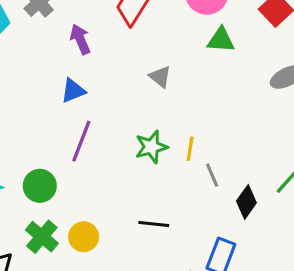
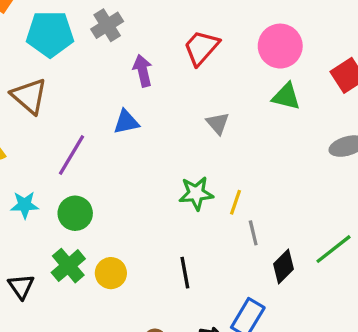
purple line: (81, 141) -> (71, 155), moved
black line: (154, 224) -> (185, 273), turned 64

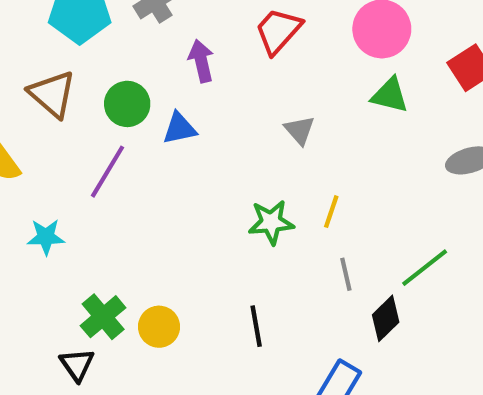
yellow line: (235, 202) -> (331, 212), moved
green circle: (75, 213) -> (127, 104), moved
green line: (333, 249) -> (425, 268), moved
black triangle: (21, 286) -> (77, 365), moved

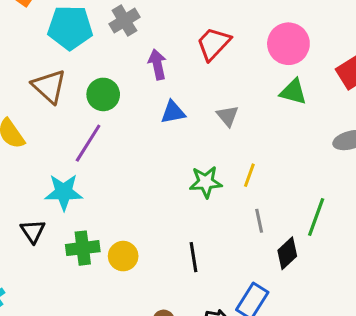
blue triangle: (179, 128) -> (173, 112), moved
cyan star: (46, 237) -> (64, 192), moved, size x1.4
green line: (425, 268) -> (316, 217), turned -33
green cross: (103, 317) -> (83, 248), turned 32
black triangle: (77, 365) -> (33, 231), moved

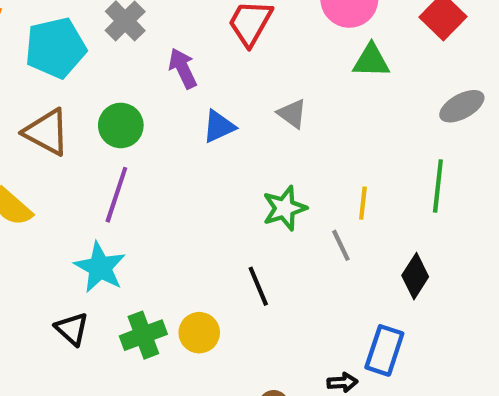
yellow line: (249, 175) -> (363, 203), moved
cyan star: (64, 192) -> (100, 267), turned -30
green line: (316, 217) -> (438, 186), moved
gray line: (259, 221) -> (341, 245), moved
black line: (193, 257) -> (258, 286), moved

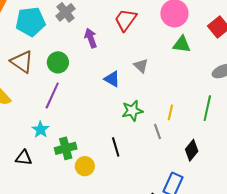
blue triangle: (219, 126) -> (112, 79), moved, turned 48
cyan star: (100, 267) -> (40, 130), size x0.7
black triangle: (72, 329) -> (24, 158), turned -42
green cross: (143, 335) -> (66, 148), moved

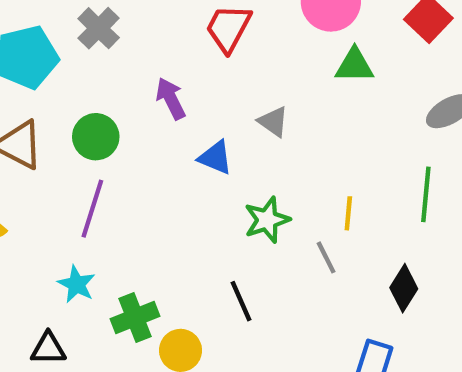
purple arrow: (91, 38) -> (171, 99), moved

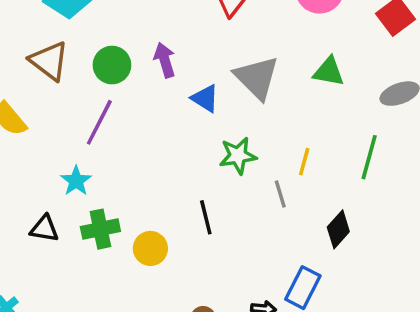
green triangle: (354, 65) -> (329, 72), moved
purple arrow: (171, 99) -> (165, 60), moved
gray triangle: (273, 122) -> (257, 78), size x1.8
green cross: (135, 318) -> (100, 229), moved

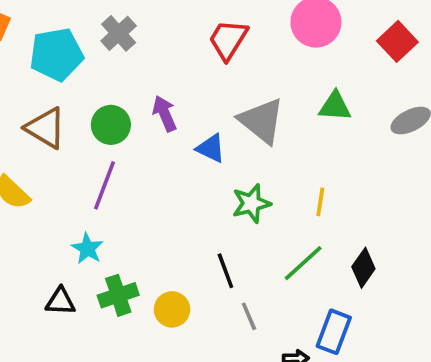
green line: (369, 157) -> (303, 263), moved, turned 39
gray line: (280, 194) -> (249, 316), moved

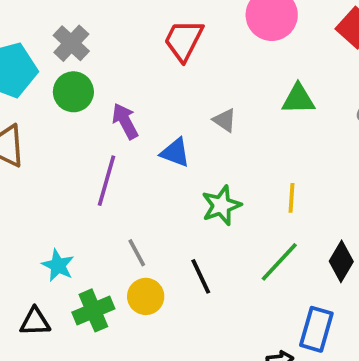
gray triangle: (261, 121) -> (225, 120), size x0.5
green circle: (111, 125) -> (73, 92), moved
purple line: (104, 185) -> (106, 181), moved
yellow circle: (172, 309) -> (146, 296), moved
gray line: (249, 316) -> (137, 253), moved

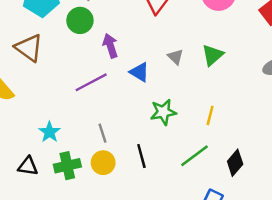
green triangle: (298, 99) -> (212, 55), moved, turned -50
purple line: (106, 181) -> (91, 82), turned 36

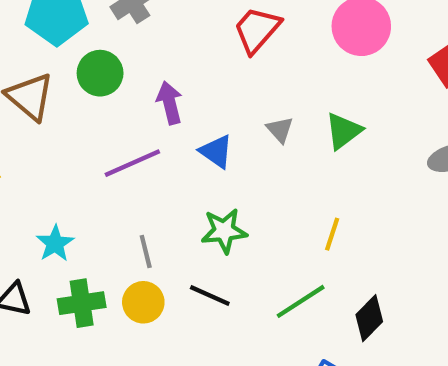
green circle: (80, 20) -> (100, 73), moved
green star: (163, 112) -> (224, 231), moved
black line: (141, 156) -> (210, 295), turned -55

